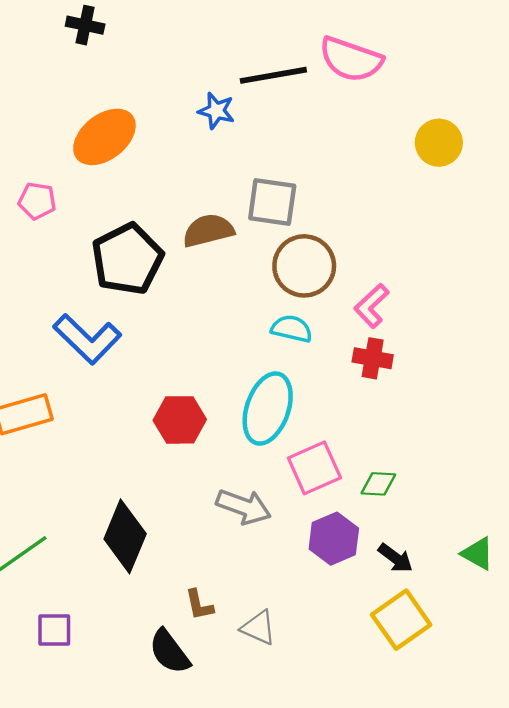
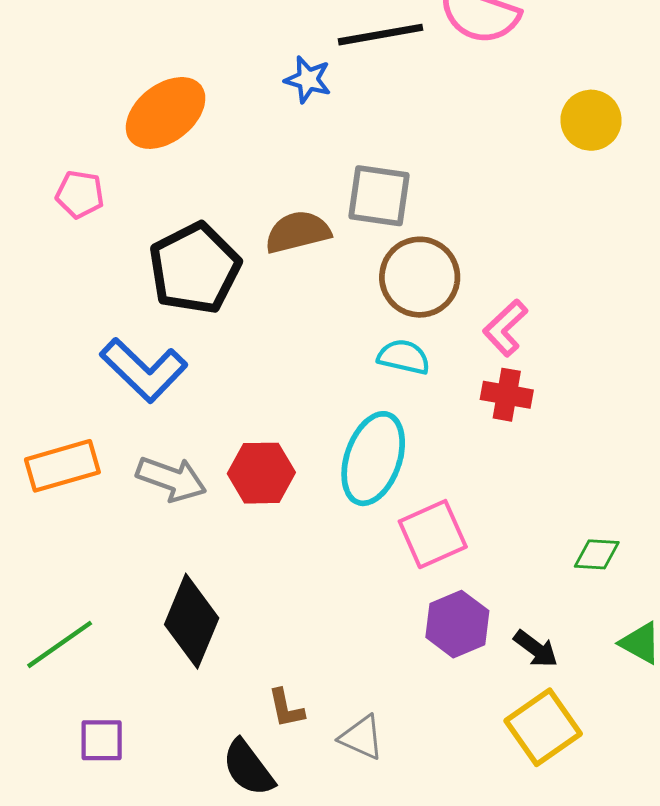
green diamond: (378, 484) -> (597, 554), moved
gray arrow: (244, 507) -> (171, 479), moved

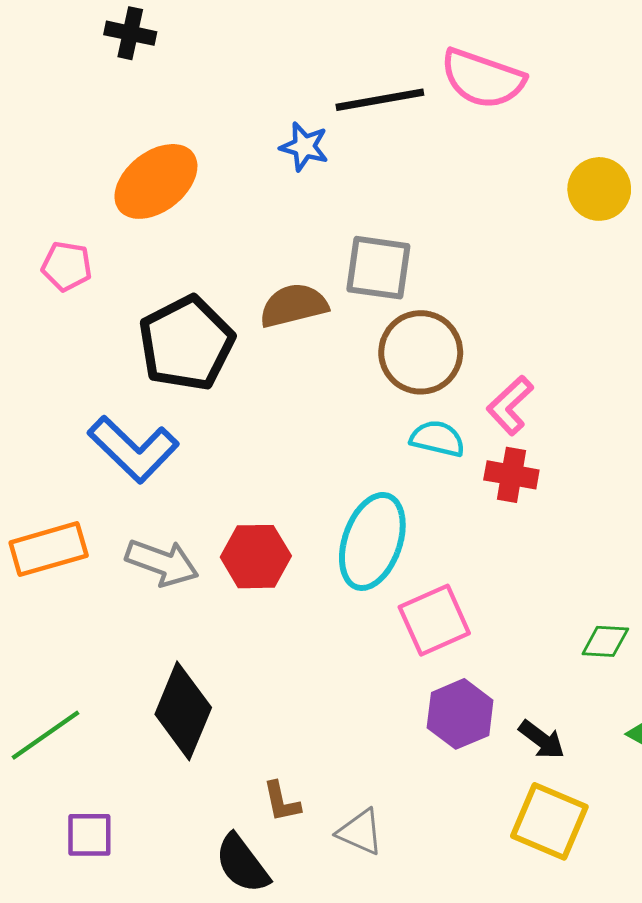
cyan semicircle: (404, 357) -> (437, 439), moved
yellow square: (543, 727) -> (549, 821), turned -32

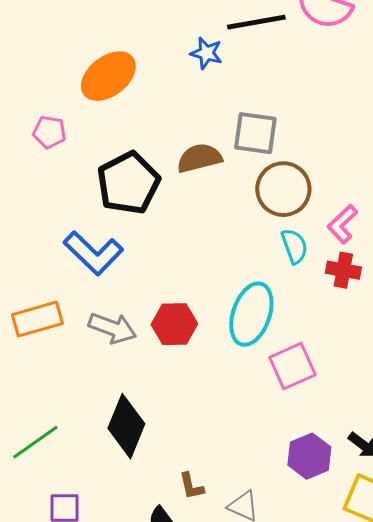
cyan semicircle: (437, 439) -> (294, 246), turned 57
purple hexagon: (460, 714) -> (309, 456), moved

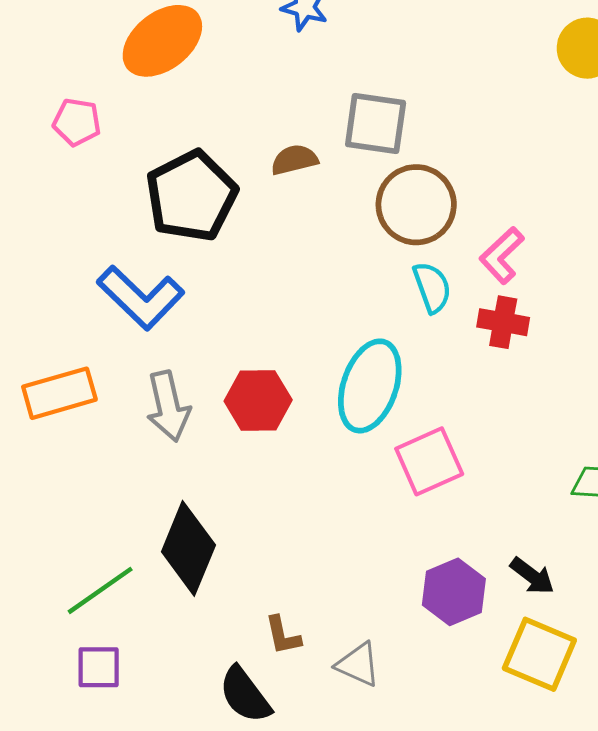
brown semicircle: (199, 158) -> (294, 160), size x0.7
gray arrow: (112, 328) -> (168, 406), turned 57
green line: (35, 442) -> (100, 590), moved

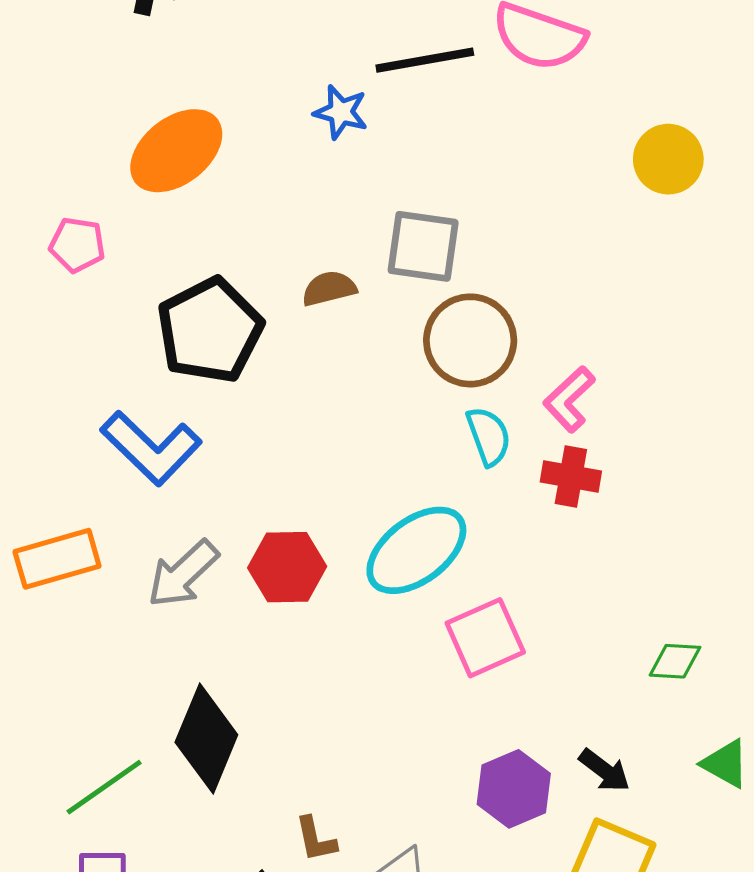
cyan ellipse: (370, 386) -> (416, 550), turned 34
gray arrow: (168, 406) -> (183, 574), turned 60

